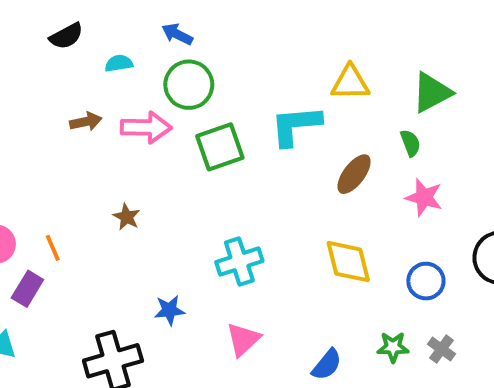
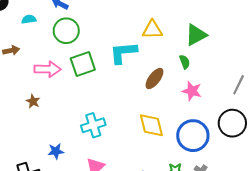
pink arrow: (146, 127) -> (48, 69), moved
blue circle: (426, 281) -> (193, 136), size x1.6

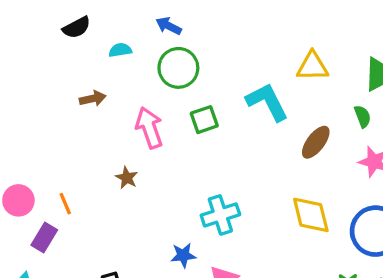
cyan L-shape: (123, 53) -> (267, 102), turned 68
green square: (83, 64) -> (204, 120), size x0.7
pink arrow: (48, 69) -> (149, 128), turned -110
blue star: (56, 151) -> (183, 255), moved

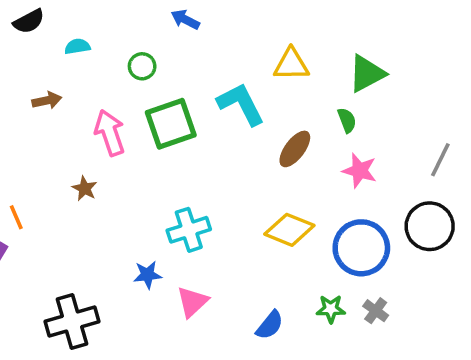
blue arrow: (169, 26) -> (185, 20), moved
green circle: (178, 68) -> (142, 66), size x0.6
green square: (204, 120) -> (171, 124), size x1.6
yellow diamond: (311, 215) -> (289, 230), turned -54

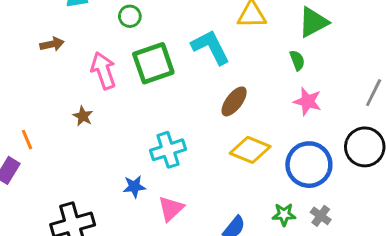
brown ellipse: (295, 149) -> (234, 101), moved

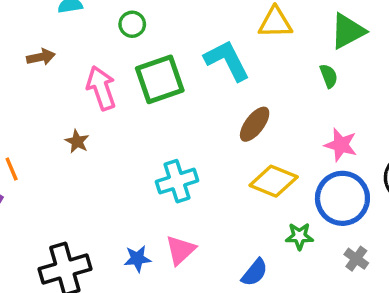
pink star: (307, 101) -> (341, 145), moved
blue star: (134, 187) -> (137, 259), moved
green star: (284, 214) -> (299, 236), moved

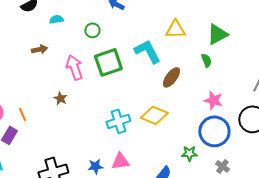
brown ellipse: (255, 124) -> (171, 77), moved
yellow diamond: (274, 181) -> (154, 115), moved
pink triangle: (180, 250) -> (120, 161), turned 36

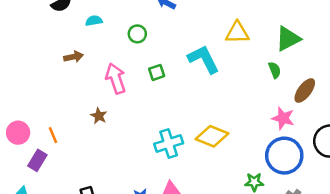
green square: (108, 62) -> (157, 72), size x0.5
brown ellipse: (171, 77) -> (305, 91), moved

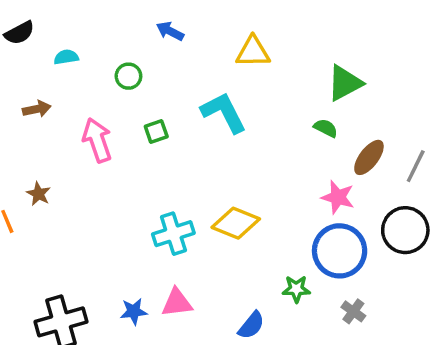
yellow triangle: (237, 33) -> (253, 52), moved
green semicircle: (275, 70) -> (326, 128), turned -42
brown star: (99, 116) -> (38, 194), moved

